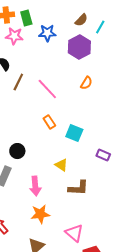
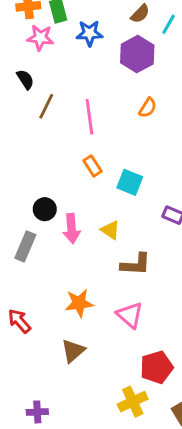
pink line: (47, 89) -> (89, 117), turned 35
pink arrow: (35, 186) -> (72, 229), moved
pink triangle: (74, 233) -> (130, 315), moved

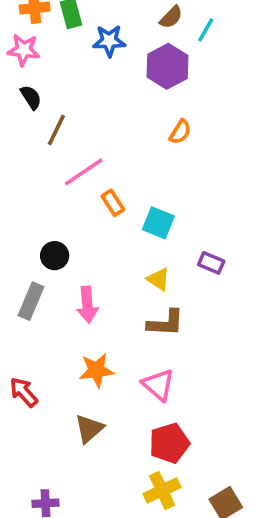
pink star: (40, 38) -> (24, 50), moved
pink line: (89, 117) -> (84, 172), moved, turned 64
pink arrow: (72, 229) -> (87, 305), moved
yellow triangle: (110, 230) -> (158, 279), moved
red pentagon: (157, 367) -> (169, 443), moved

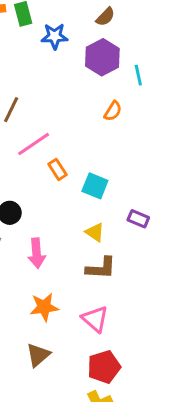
cyan line: (206, 30) -> (138, 75), moved, turned -42

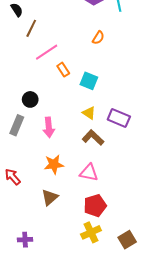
orange semicircle: (113, 111) -> (98, 38), moved
purple rectangle: (138, 219) -> (119, 118), moved, size x1.5
brown L-shape: (101, 268) -> (93, 138), turned -140
pink triangle: (95, 319) -> (89, 173), turned -30

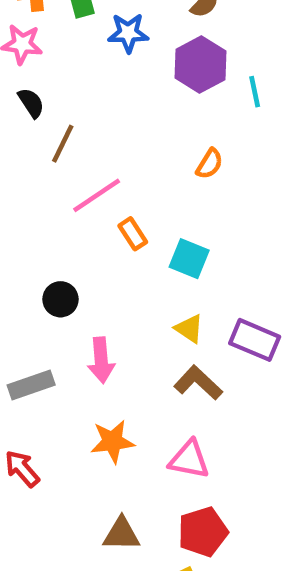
gray rectangle: (17, 125) -> (31, 385), moved, turned 48
brown triangle: (50, 197) -> (121, 534), moved, turned 42

